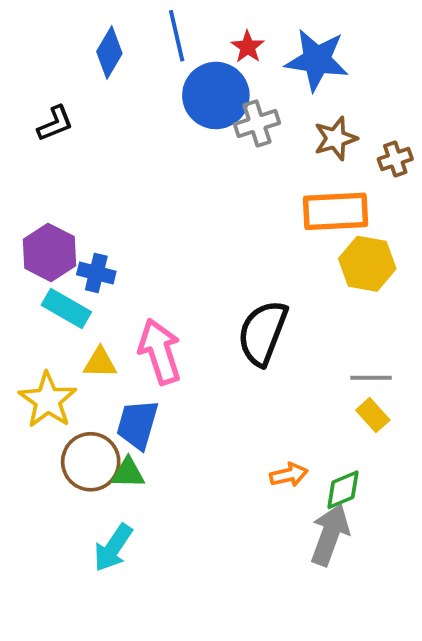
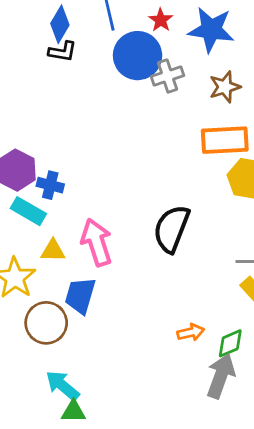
black L-shape: (55, 124) -> (63, 51), moved, turned 32
green triangle: (128, 473) -> (73, 411), moved
cyan arrow: (113, 548) -> (63, 386), turned 96

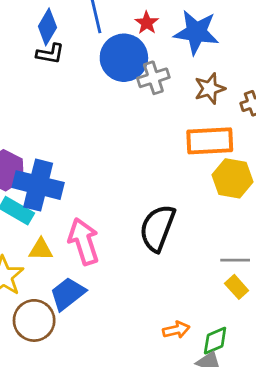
blue cross: (50, 185) -> (38, 185), size x1.8
blue trapezoid: (80, 296) -> (68, 294), turned 36

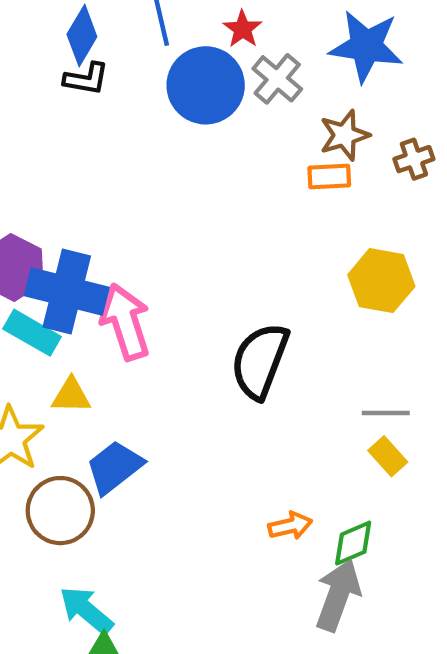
blue star: (196, 32) -> (366, 46), moved
gray cross: (153, 78) -> (277, 79), moved, turned -32
orange rectangle: (210, 141) -> (329, 176), moved, size x0.6
pink arrow: (84, 241) -> (125, 322), moved

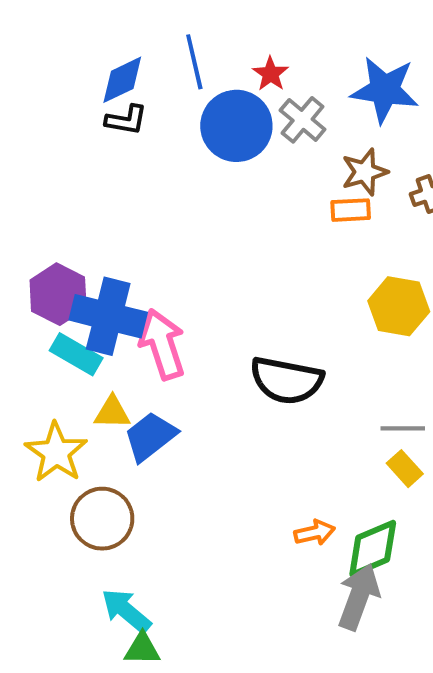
blue diamond: (82, 35) -> (122, 80), turned 34
black semicircle: (260, 361) -> (287, 380), turned -100
blue trapezoid: (115, 467) -> (150, 436), moved
green diamond: (353, 543) -> (373, 549), size x1.4

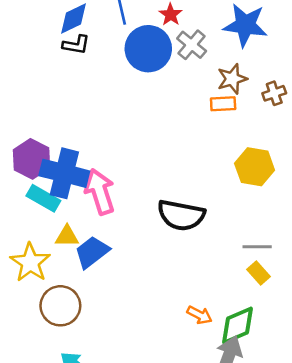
orange arrow: (315, 533) -> (199, 315), turned 40

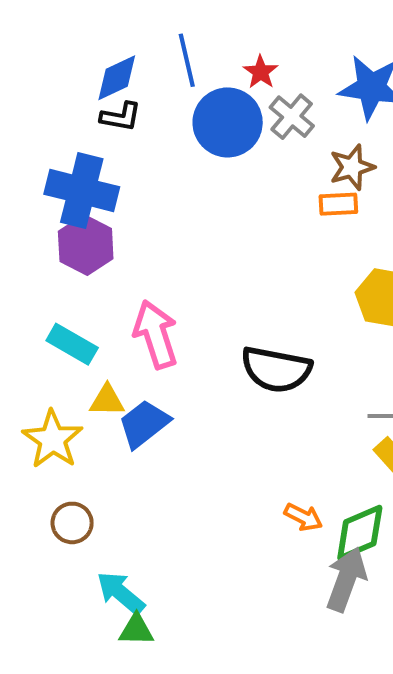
purple hexagon: (32, 159) -> (86, 245), moved
blue cross: (64, 173) -> (82, 191), moved
brown circle: (60, 306) -> (72, 523), moved, size x0.7

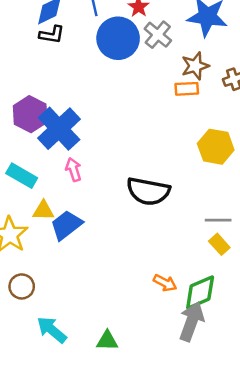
blue cross: (82, 191) -> (59, 129), moved, turned 33
pink arrow: (156, 334) -> (73, 170), size x0.6
green triangle: (136, 630) -> (107, 341), moved

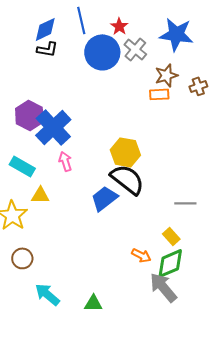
yellow hexagon: (216, 147) -> (125, 152), moved
black semicircle: (148, 191) -> (127, 179), turned -153
blue trapezoid: (66, 225) -> (104, 198), moved
yellow rectangle: (219, 244) -> (171, 236), moved
gray arrow: (192, 321) -> (163, 287), turned -60

